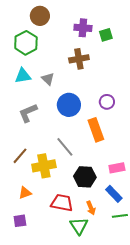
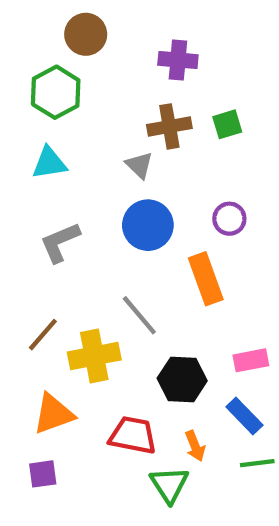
green square: (106, 35) -> (227, 124), moved
gray triangle: (48, 79) -> (139, 165), moved
orange triangle: (25, 193) -> (54, 414), size x1.5

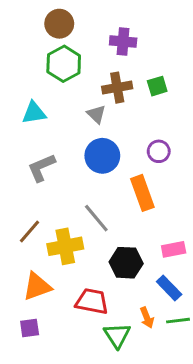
green hexagon: (56, 92) -> (64, 64), moved
orange arrow: (195, 446) -> (147, 318), moved

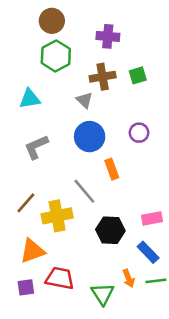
orange rectangle: (142, 193) -> (112, 169), moved, size x0.7
red trapezoid: (92, 301) -> (60, 278), moved

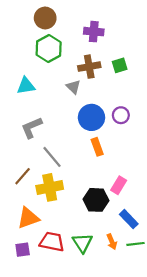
blue circle: (90, 137) -> (91, 117), moved
gray line: (84, 191) -> (52, 157), moved
pink rectangle: (152, 218) -> (119, 185), moved, turned -48
green triangle: (103, 294) -> (82, 243), moved

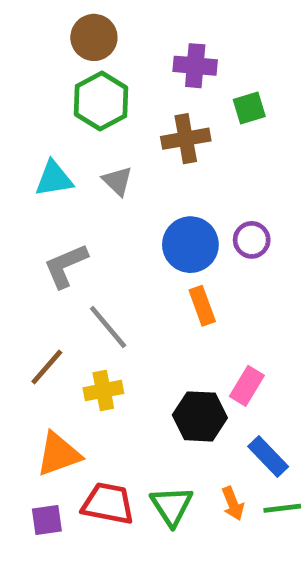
green square: (120, 65) -> (249, 108), moved
gray triangle: (73, 87) -> (117, 181), moved
yellow cross: (50, 187) -> (103, 391), size x0.7

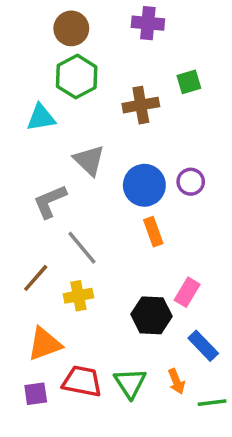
purple cross: (195, 66) -> (148, 23), moved
cyan triangle: (54, 179) -> (41, 118), moved
gray triangle: (117, 181) -> (89, 160), moved, size x1.4
green line: (282, 508) -> (212, 403), moved

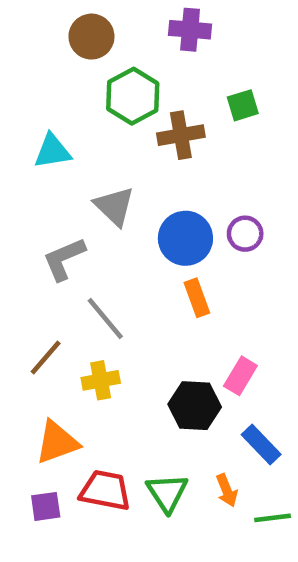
green hexagon: (77, 77) -> (133, 96), moved

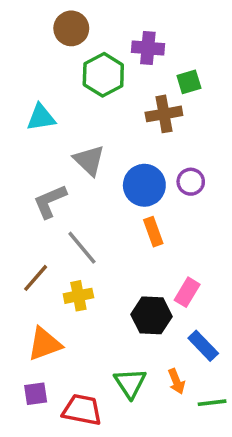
purple cross: (190, 30) -> (148, 48), moved
brown cross: (181, 135) -> (164, 114), moved
red trapezoid: (105, 490) -> (82, 410), moved

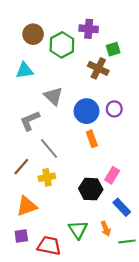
brown circle: (71, 28) -> (33, 34), moved
brown cross: (164, 114) -> (98, 68), turned 36

